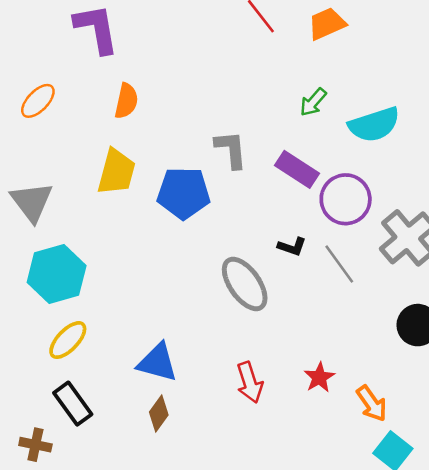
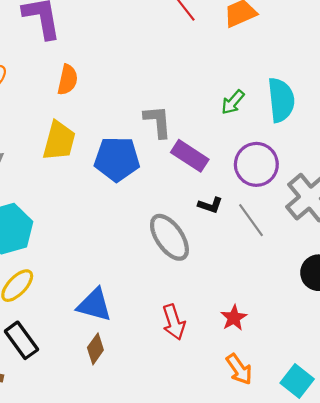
green arrow: (313, 102) -> (233, 102), moved
cyan semicircle: (374, 125) -> (281, 100), turned -78
purple rectangle: (297, 169) -> (190, 156), moved
orange arrow: (372, 404) -> (239, 369), moved

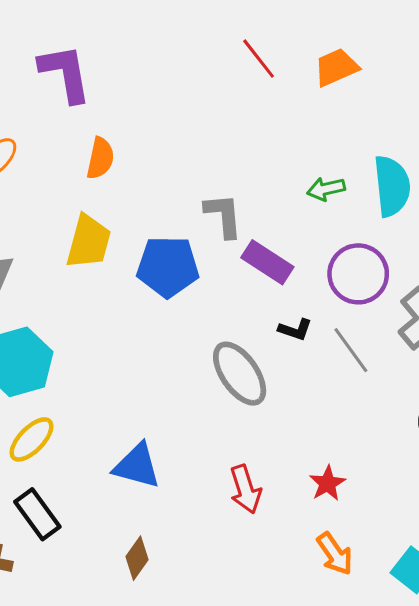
green arrow: (233, 102) -> (326, 189), turned 36
brown diamond: (95, 349) -> (137, 558), moved

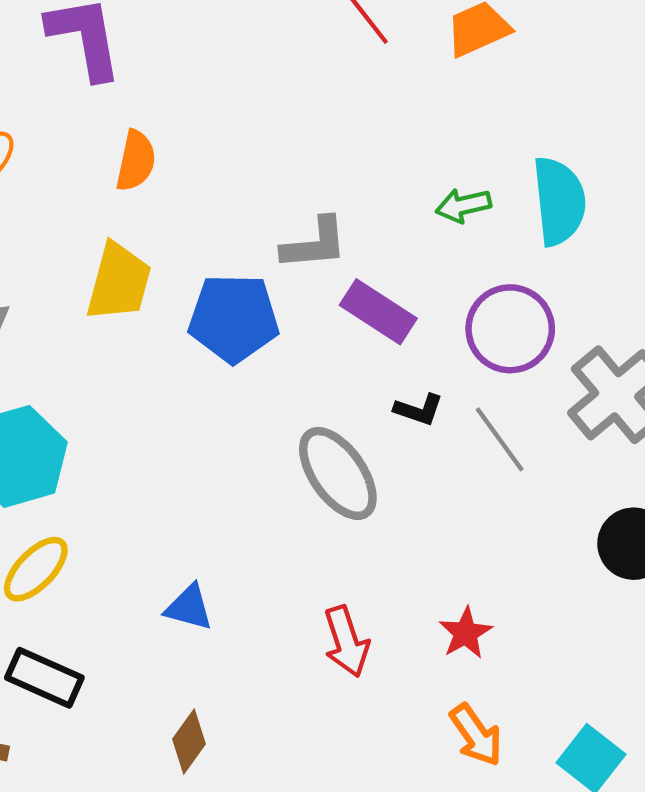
gray L-shape: (223, 215) -> (314, 244), turned 90
blue triangle: (137, 466) -> (189, 607), size x0.7
black rectangle: (37, 514) -> (44, 678), turned -30

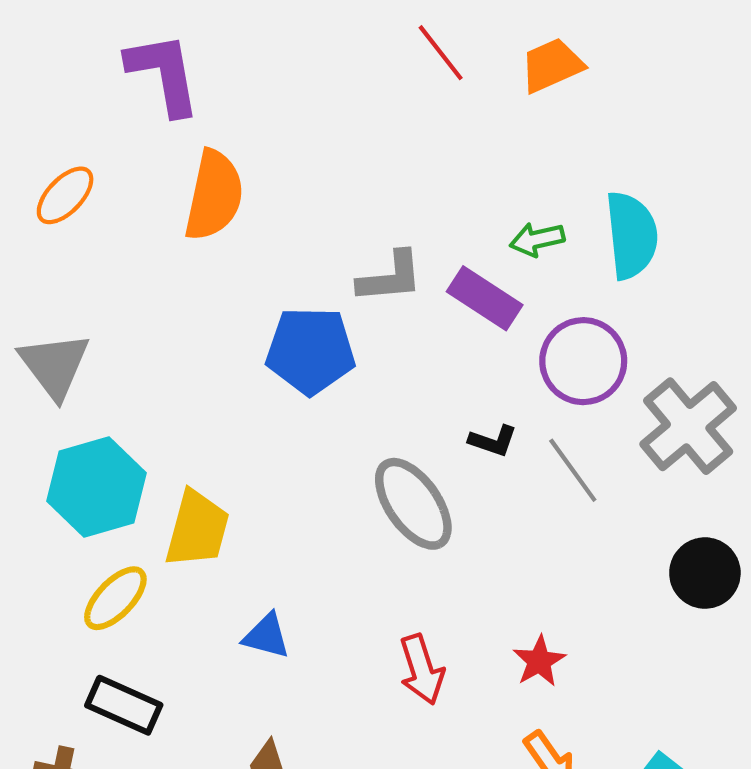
orange semicircle: (136, 161) -> (214, 195), size x1.5
yellow trapezoid: (119, 282) -> (197, 529), moved
purple rectangle: (378, 312) -> (485, 298), moved

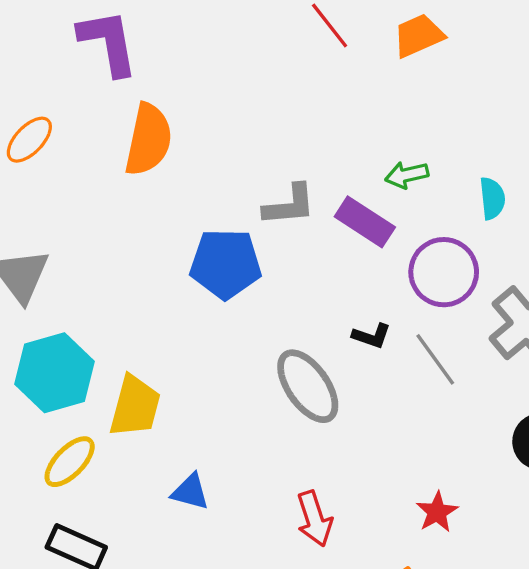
cyan semicircle: (631, 235) -> (492, 198), moved, size x0.6
red star: (539, 661) -> (437, 512), moved

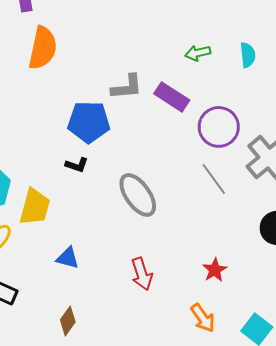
green arrow: (407, 175) -> (198, 53), moved
cyan semicircle: (492, 198) -> (248, 55), moved
black L-shape: (372, 336) -> (77, 165), moved

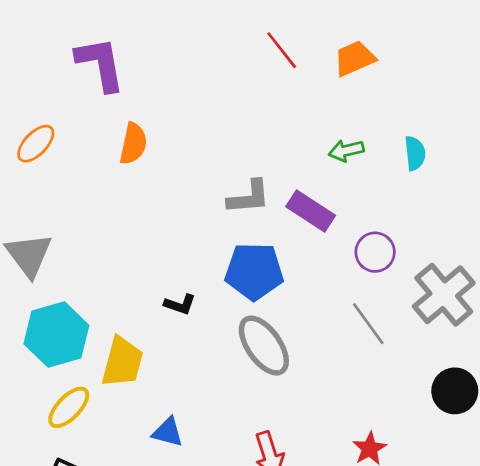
orange semicircle: (43, 48) -> (133, 144), size x0.7
blue pentagon: (89, 122) -> (254, 271), moved
purple circle: (219, 127) -> (375, 252), size x0.7

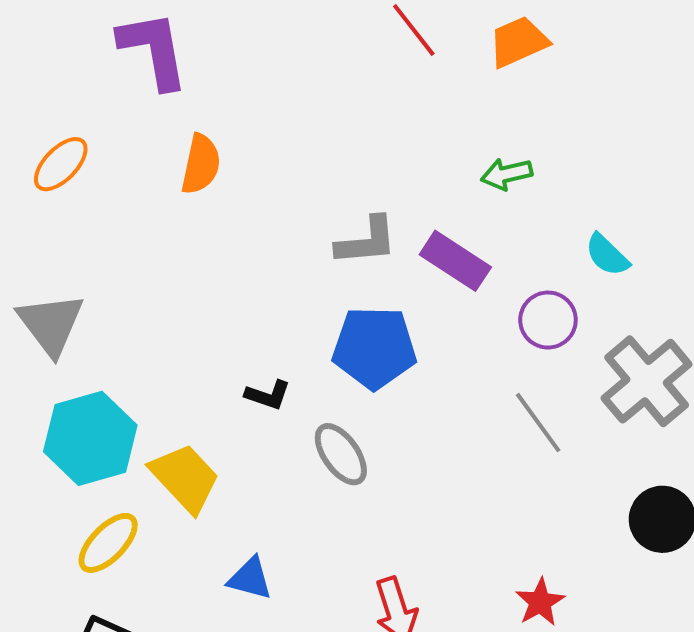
cyan semicircle: (415, 153) -> (607, 255), moved, turned 140
gray ellipse: (264, 346) -> (341, 454), moved, size x0.7
yellow trapezoid: (122, 362) -> (185, 478), turned -58

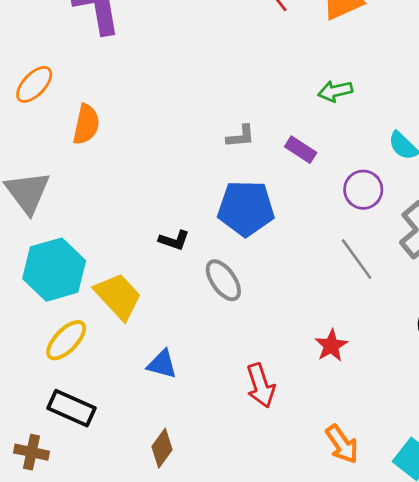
orange semicircle: (201, 164) -> (86, 124), moved
gray L-shape: (366, 241) -> (241, 136), size x0.7
purple rectangle: (455, 261) -> (301, 150), size x0.7
red star: (540, 602) -> (331, 346), moved

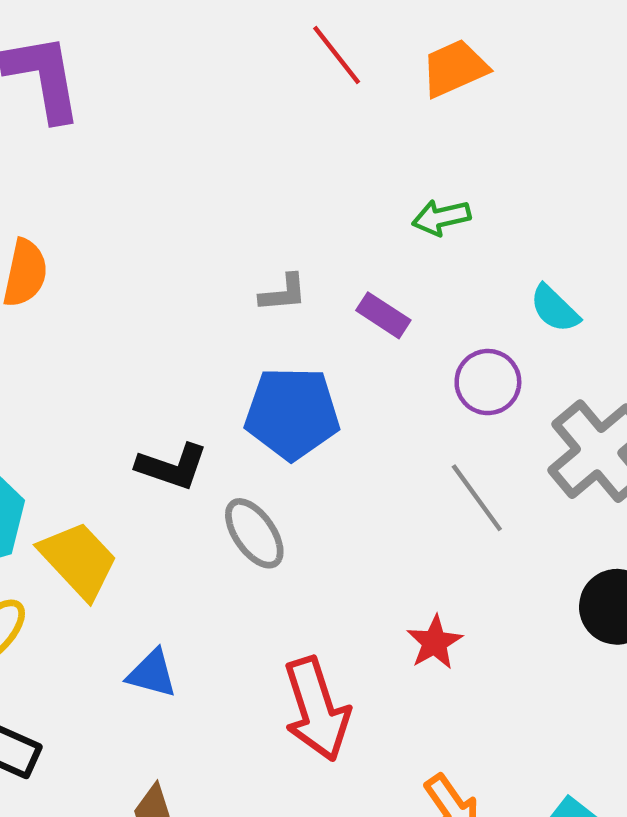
black L-shape: (174, 240) -> (172, 467), size x1.4
red arrow: (261, 386) -> (317, 709), size x1.4

